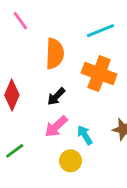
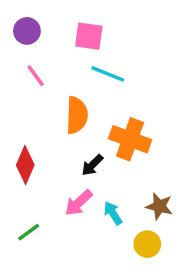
cyan line: (101, 31) -> (108, 74), moved, turned 44
black arrow: (56, 96) -> (92, 165), moved
yellow circle: (70, 161) -> (147, 244), moved

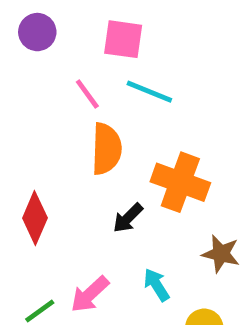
pink line: (36, 76) -> (87, 94), moved
pink arrow: (79, 203) -> (90, 294), moved
brown star: (159, 206) -> (221, 254), moved

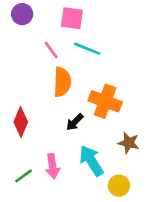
cyan arrow: (156, 285) -> (91, 161), size x1.6
pink arrow: (90, 294) -> (53, 166), turned -55

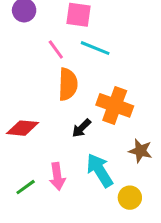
red diamond: (21, 122) -> (23, 128), turned 72

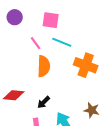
orange cross: (115, 105) -> (86, 65), moved
black arrow: (81, 128) -> (44, 102), moved

